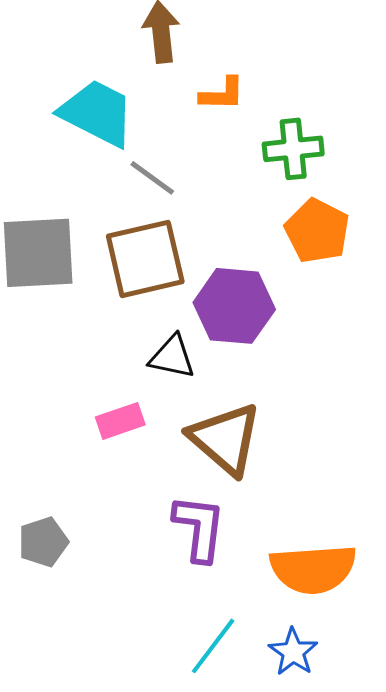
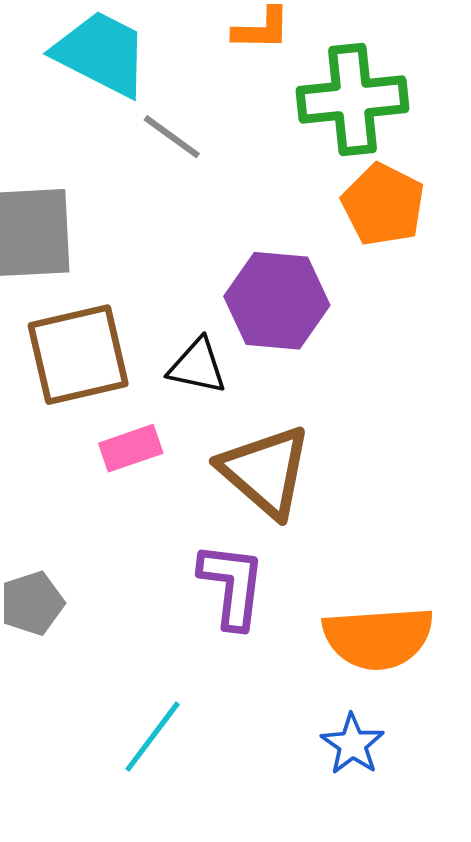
green cross: (293, 149) -> (353, 99), size x1.4
brown square: (145, 259) -> (78, 355), moved
cyan line: (213, 646) -> (153, 737), moved

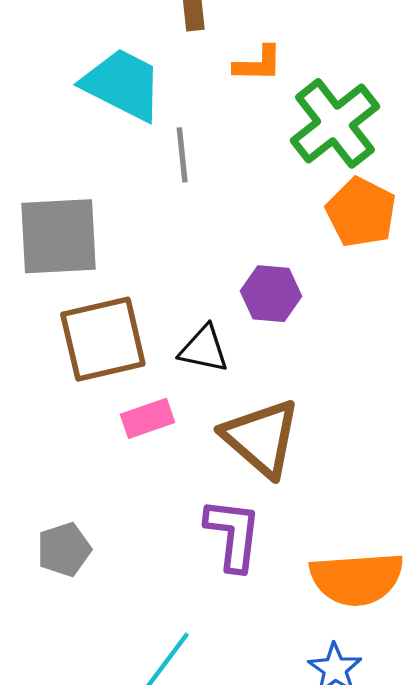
green cross: (353, 99) -> (335, 123), turned -32
gray line: (172, 137) -> (182, 155), turned 48
purple hexagon: (277, 301) -> (271, 294), size x0.7

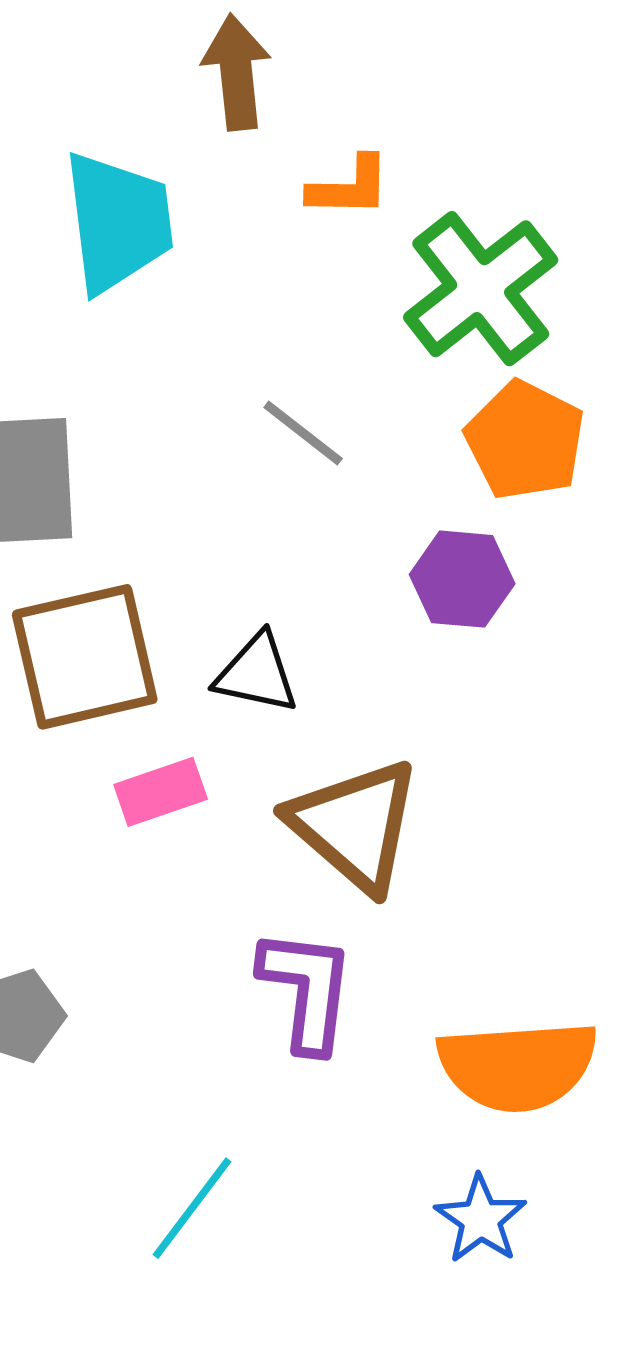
cyan trapezoid: (123, 84) -> (118, 222), turned 56
gray line: (182, 155) -> (303, 433), moved, turned -46
purple hexagon: (271, 294) -> (462, 579), moved

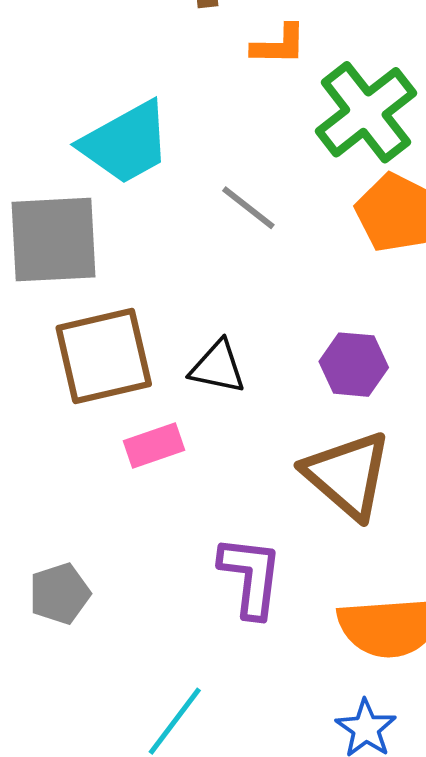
cyan trapezoid: (118, 222) -> (126, 143), moved, turned 68
purple hexagon: (462, 579) -> (354, 365), moved
brown triangle: (355, 825) -> (348, 475), moved

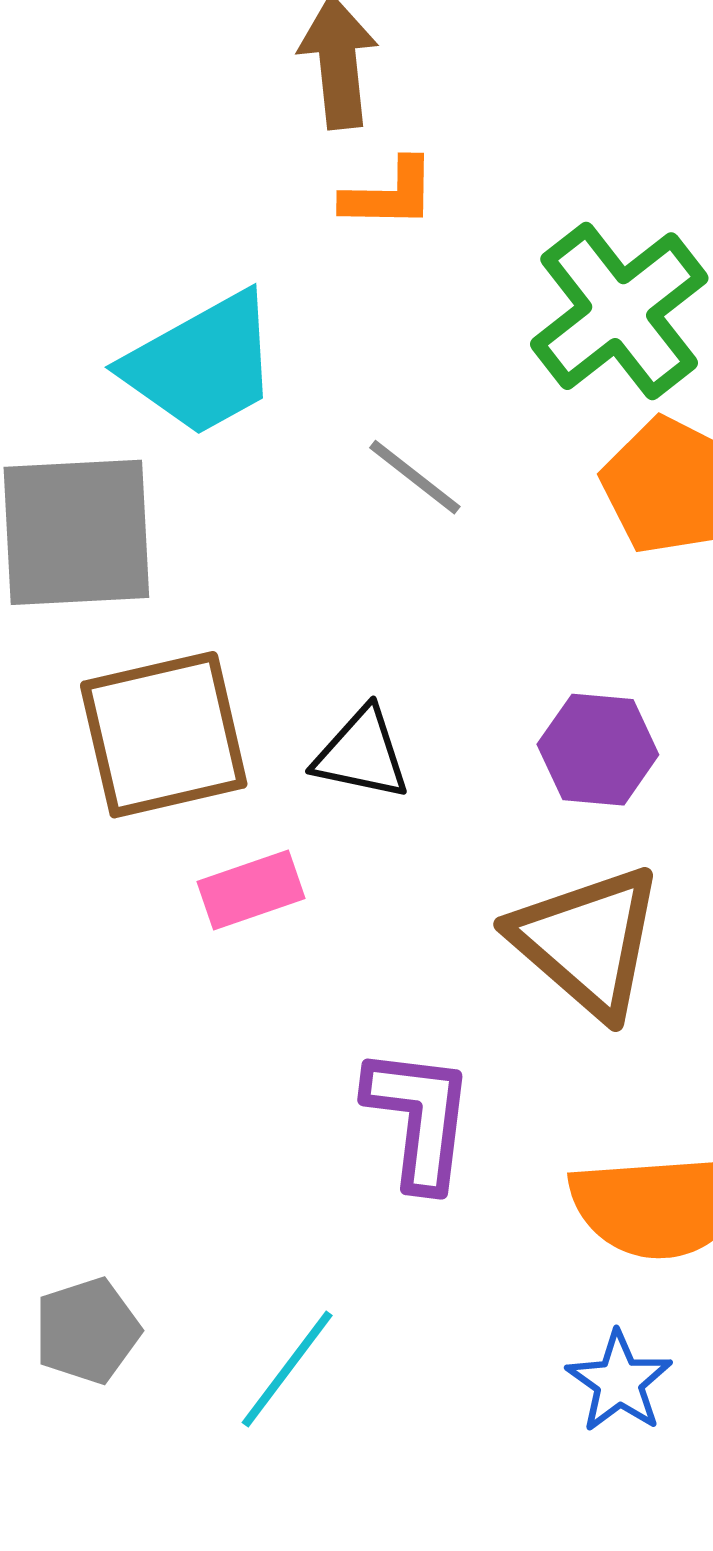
orange L-shape: (279, 45) -> (389, 194), moved
gray pentagon: (60, 594) -> (87, 1331), moved

